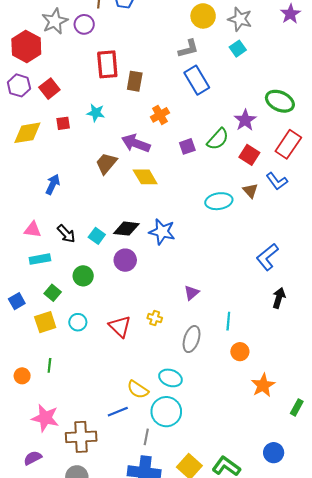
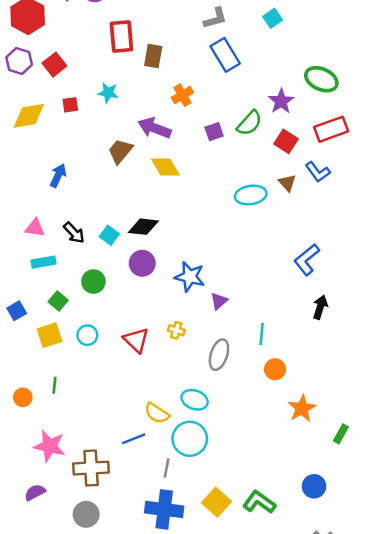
red rectangle: (288, 144) -> (331, 129), turned 36
blue star: (162, 232) -> (190, 277), moved

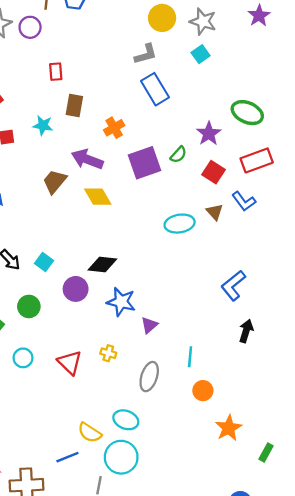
red rectangle: (121, 37) -> (56, 72), size x0.6
brown rectangle: (153, 56) -> (74, 106), moved
green semicircle: (249, 123) -> (178, 155), size x0.7
purple square: (214, 132) -> (145, 163), size x1.8
black diamond: (143, 227) -> (102, 264), moved

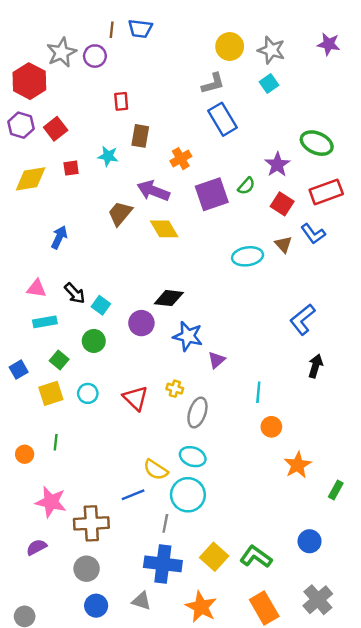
purple star: (259, 16) -> (329, 44), turned -30
cyan square: (44, 262) -> (101, 305), moved
gray ellipse: (149, 377) -> (197, 412), moved

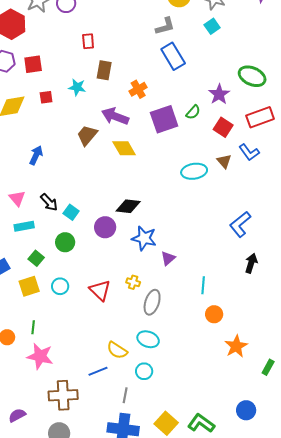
red square: (56, 129) -> (33, 64), turned 30
pink triangle: (37, 289) -> (17, 198), turned 42
cyan circle: (188, 495) -> (144, 371), size x0.6
pink star: (51, 502) -> (40, 356), moved

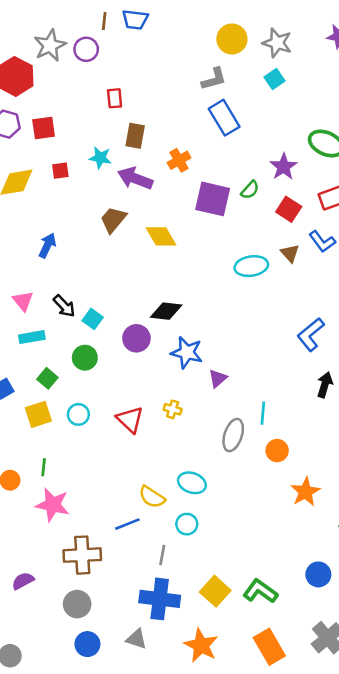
purple arrow: (115, 116) -> (135, 178), moved
purple square: (164, 119) -> (213, 199), turned 32
gray ellipse: (152, 302) -> (233, 435), moved

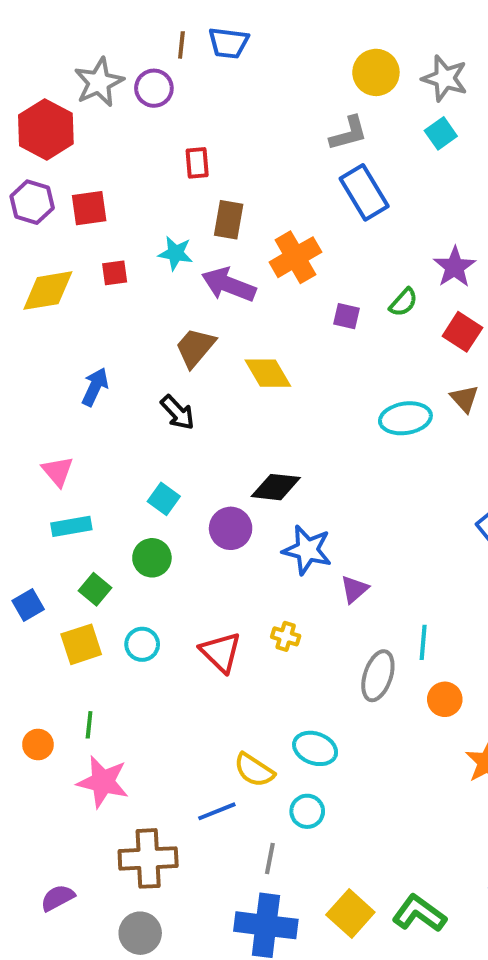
orange cross: (179, 160) -> (295, 257), size x1.4
purple square: (213, 199) -> (346, 316), size x0.5
black arrow: (64, 306) -> (178, 412), moved

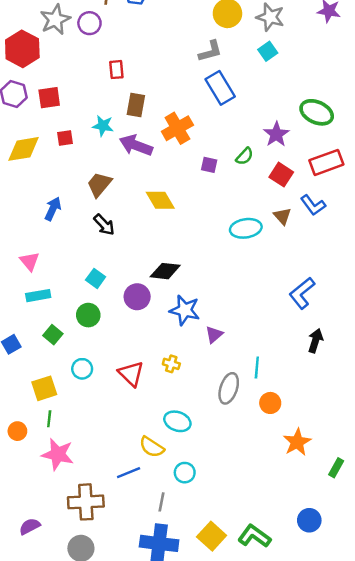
brown trapezoid: (195, 348) -> (99, 184), moved
yellow square: (81, 644) -> (44, 388), moved
cyan ellipse: (315, 748) -> (177, 421), moved

